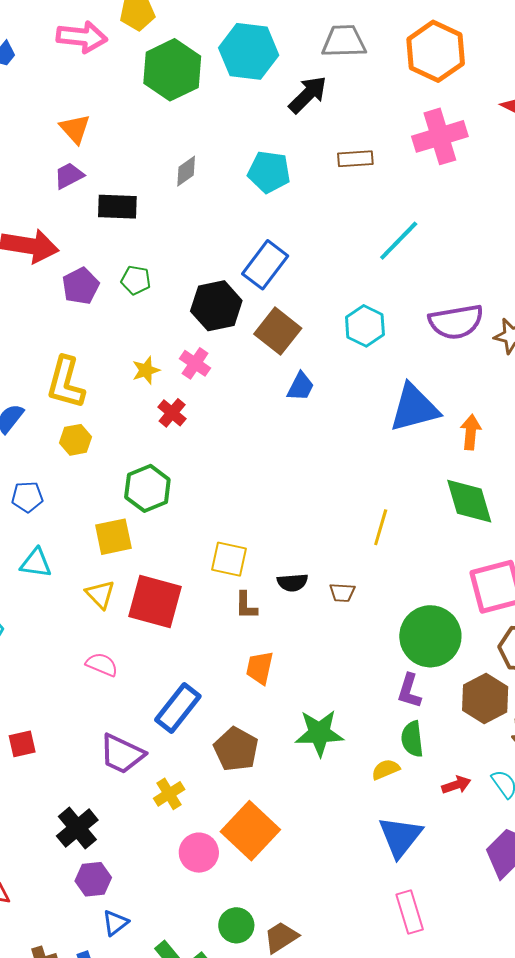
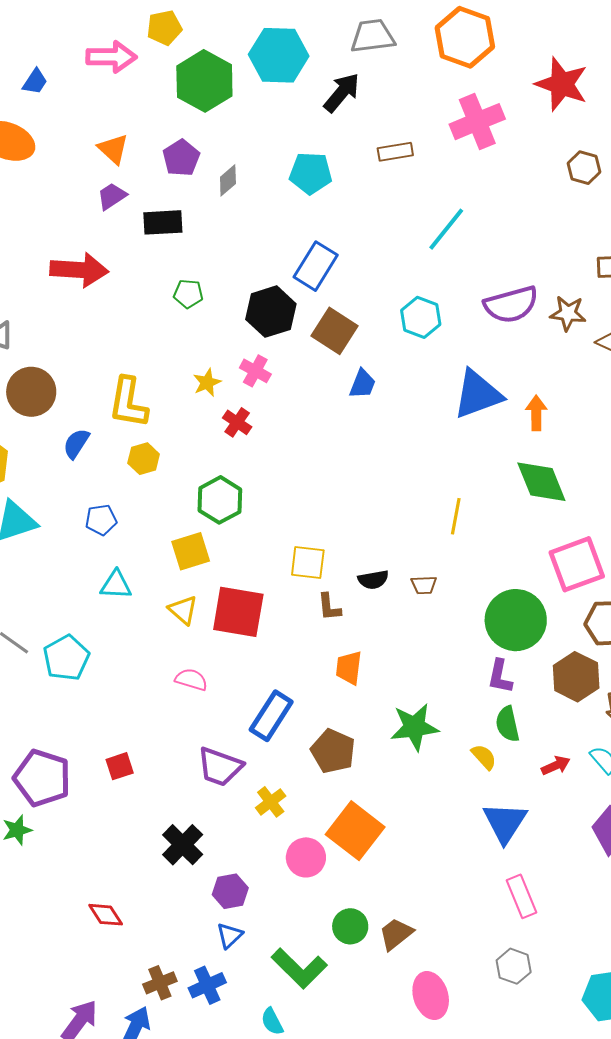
purple pentagon: (81, 286) -> (181, 158), moved
yellow semicircle: (386, 769) -> (484, 757), turned 76
purple hexagon: (93, 879) -> (230, 891), moved

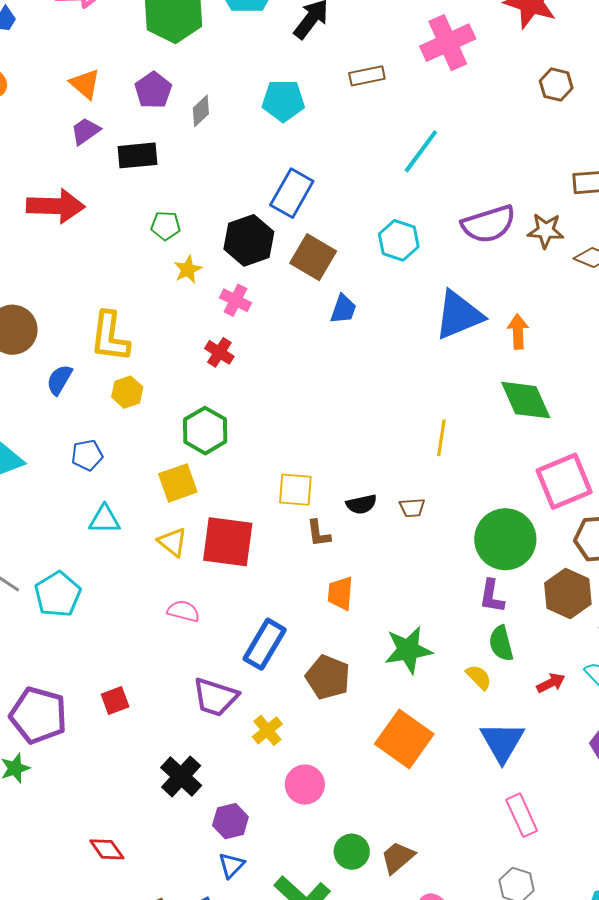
yellow star: (207, 383) -> (188, 269), moved
orange square: (355, 831) -> (404, 739), moved

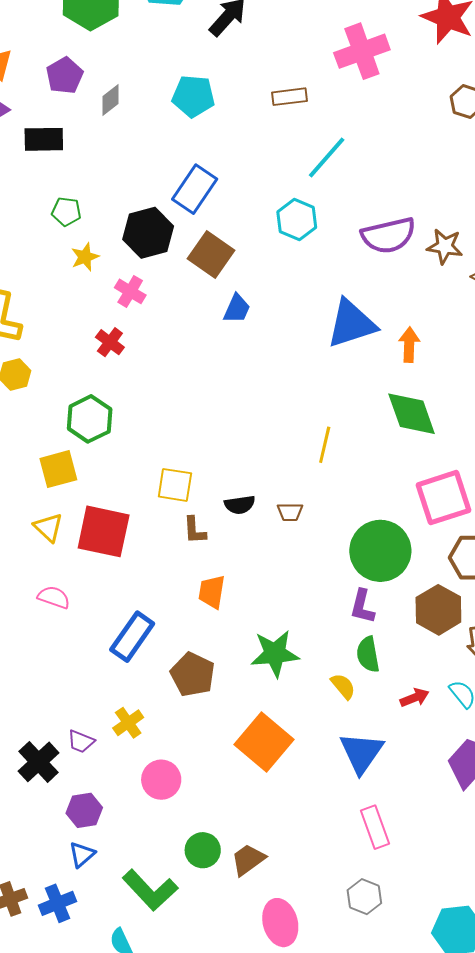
brown rectangle: (367, 76) -> (289, 97), moved
cyan hexagon: (399, 240) -> (297, 220), moved
purple trapezoid: (215, 697) -> (81, 741), moved, size x0.6

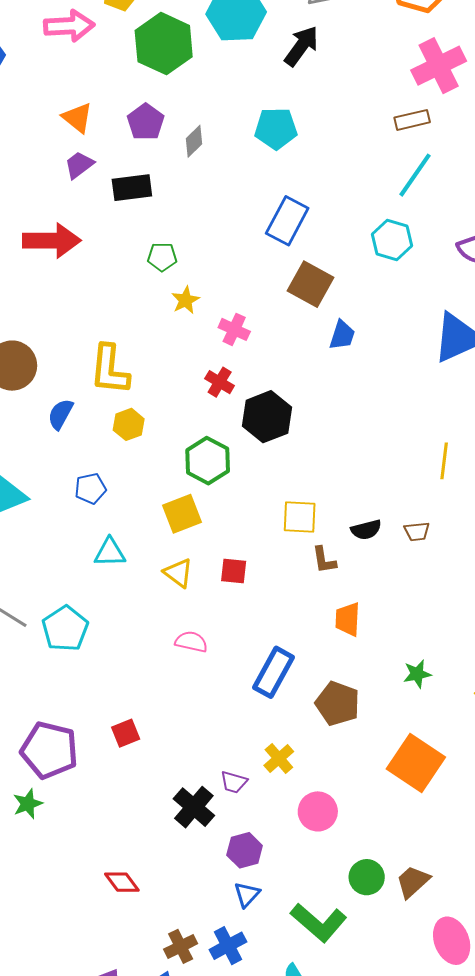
brown rectangle: (289, 97) -> (412, 120), moved
black hexagon: (148, 233) -> (267, 417), moved
red square: (104, 531) -> (234, 571), size x0.5
green star: (275, 654) -> (417, 674), size x0.6

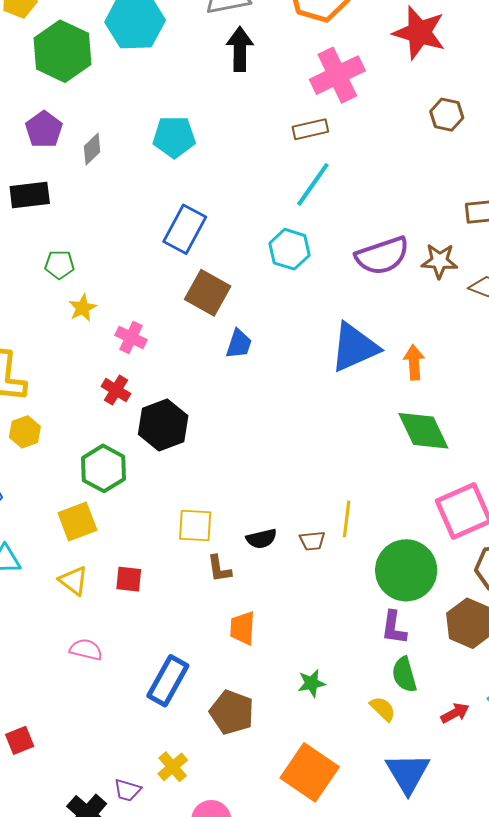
black arrow: (301, 46) -> (240, 49), moved, turned -36
yellow line: (444, 461) -> (347, 519), moved

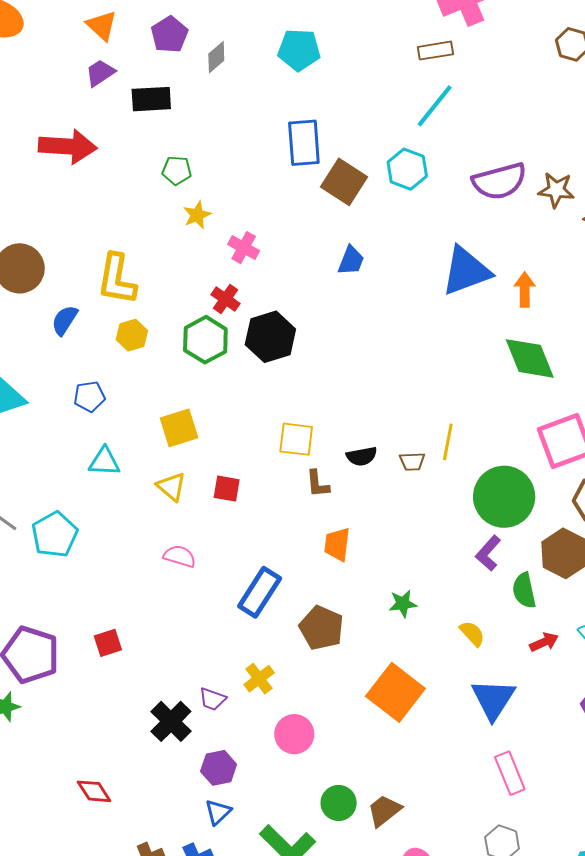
blue rectangle: (185, 229) -> (304, 143), turned -36
brown square: (208, 293) -> (344, 182), moved
green hexagon: (104, 468) -> (205, 340), moved
purple L-shape: (394, 628) -> (488, 553), turned 30
green semicircle: (404, 675) -> (524, 590), moved

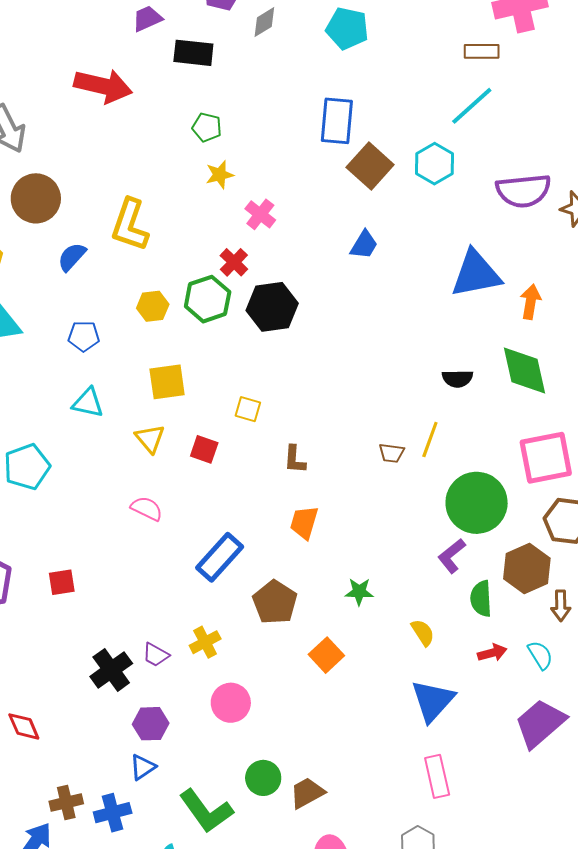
yellow hexagon: (132, 335) -> (153, 306), moved
yellow square: (296, 439) -> (248, 409), moved, size x0.7
black semicircle: (362, 456) -> (457, 379), moved
orange square: (395, 692) -> (326, 655), moved, size x0.6

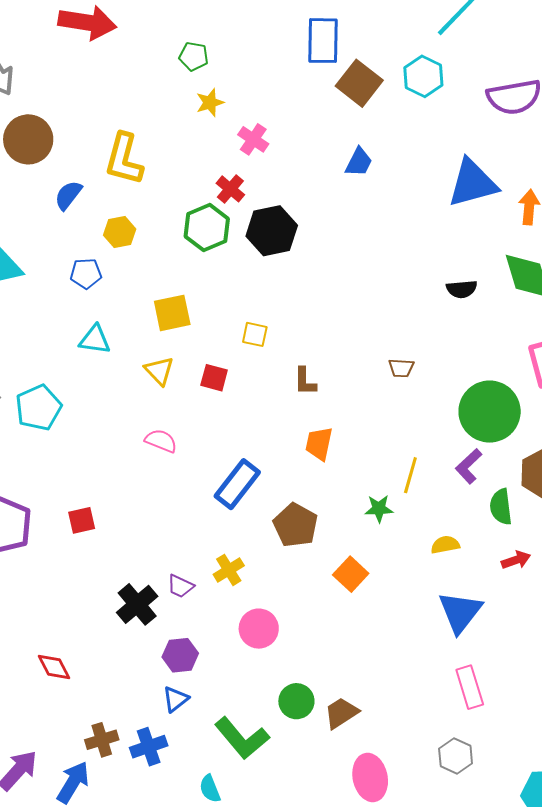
yellow hexagon: (153, 306) -> (120, 232), moved
yellow line: (430, 439) -> (410, 475), moved
yellow semicircle: (423, 633) -> (445, 545), turned -64

